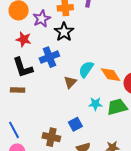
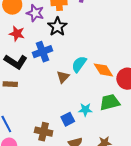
purple star: (42, 19) -> (35, 13), turned -30
black L-shape: (23, 68) -> (16, 62), turned -40
cyan star: (95, 104) -> (85, 110), moved

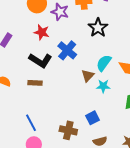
black star: (57, 27) -> (98, 28), moved
blue cross: (43, 52) -> (67, 50), turned -30
cyan star: (85, 110) -> (103, 86), moved

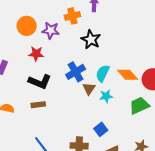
blue cross: (67, 50) -> (76, 72), moved, turned 30

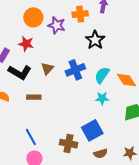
red star: (36, 54) -> (26, 44), moved
black L-shape: (40, 82) -> (20, 72), moved
brown triangle: (89, 89) -> (47, 68), moved
blue square: (101, 129) -> (92, 130), size x1.5

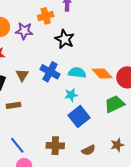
blue cross: (75, 70) -> (50, 72), turned -30
cyan semicircle: (102, 75) -> (77, 73), turned 72
cyan star: (102, 98) -> (71, 95), moved
blue square: (92, 130) -> (79, 117), moved

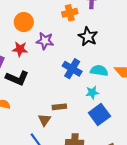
purple star: (24, 31) -> (45, 41), moved
brown triangle: (22, 75) -> (44, 120), moved
brown rectangle: (13, 105) -> (59, 107), moved

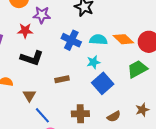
red star: (20, 49) -> (25, 31), moved
black L-shape: (17, 78) -> (32, 58), moved
brown triangle: (44, 120) -> (29, 95), moved

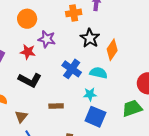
orange diamond: (123, 39) -> (112, 50), moved, turned 70
blue square: (103, 83) -> (95, 117), turned -35

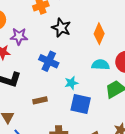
orange diamond: (112, 50) -> (99, 34), moved
cyan semicircle: (98, 73) -> (101, 65), moved

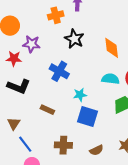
orange diamond: (99, 34) -> (112, 48), turned -35
brown rectangle: (40, 100) -> (47, 110), turned 32

